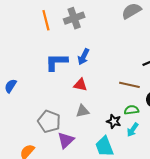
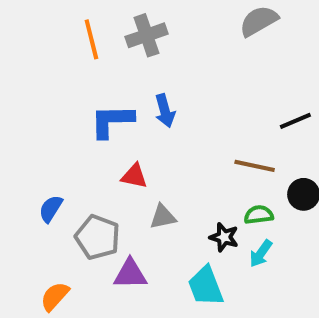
blue arrow: (84, 57) -> (165, 111), turned -42
red triangle: (80, 85) -> (134, 176), moved
blue semicircle: (11, 86) -> (51, 209), moved
purple triangle: (66, 140) -> (130, 274), turned 42

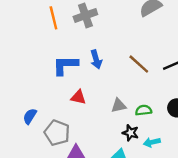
brown line: (255, 166) -> (139, 64), moved, turned 30
green semicircle: (259, 215) -> (144, 110), moved
gray triangle: (163, 217) -> (119, 106), moved
cyan arrow: (261, 254) -> (152, 142), turned 42

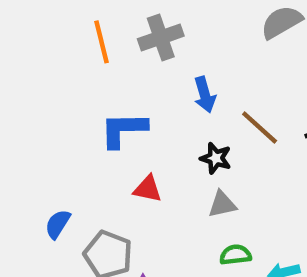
blue arrow: (96, 59) -> (205, 95), moved
green semicircle: (144, 110) -> (235, 255), moved
black star: (130, 133) -> (216, 158), moved

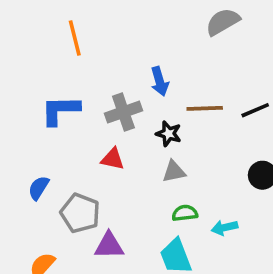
gray cross: (161, 37) -> (123, 112), moved
brown line: (260, 127) -> (205, 108), turned -44
blue L-shape: (123, 130) -> (60, 110), moved

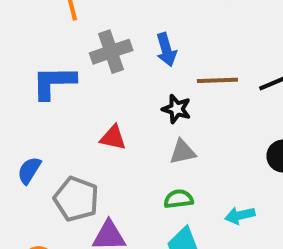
gray cross: (123, 112) -> (111, 52), moved
green semicircle: (185, 213) -> (179, 199), moved

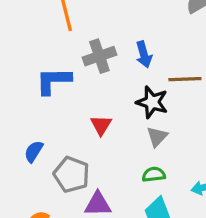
black star: (177, 109) -> (152, 102), size x1.4
red triangle: (113, 138) -> (101, 125), turned 50
gray triangle: (183, 152) -> (157, 137), turned -35

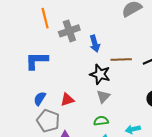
gray cross: (99, 56) -> (69, 31), moved
red triangle: (101, 125) -> (67, 100), moved, turned 40
blue semicircle: (34, 151) -> (40, 99), moved

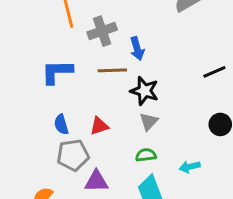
brown line: (121, 59) -> (112, 70), moved
blue semicircle: (40, 99) -> (61, 124), turned -48
gray pentagon: (48, 121) -> (73, 155), turned -30

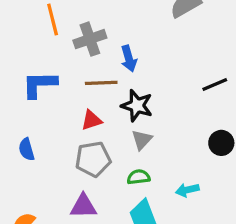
blue semicircle: (61, 124) -> (27, 149), moved
red triangle: (99, 126) -> (91, 120), moved
gray pentagon: (73, 155) -> (93, 159), moved

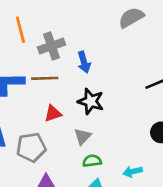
brown line: (101, 83) -> (45, 78), moved
gray triangle: (142, 140) -> (83, 136), moved
gray pentagon: (93, 159) -> (31, 147), moved

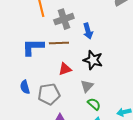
green semicircle: (92, 161) -> (94, 104), turned 48

